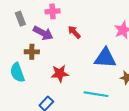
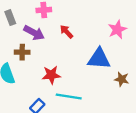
cyan line: (96, 94) -> (69, 97), moved

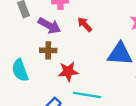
brown cross: (22, 52) -> (48, 50), moved

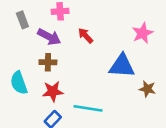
red star: (68, 71) -> (53, 91), moved

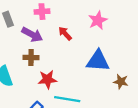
pink star: (143, 33) -> (98, 20), moved
red star: (53, 91) -> (47, 79), moved

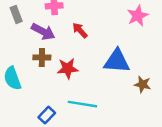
pink star: (98, 20) -> (138, 16), moved
red star: (47, 79) -> (68, 68), moved

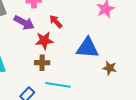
brown cross: (42, 57) -> (42, 63), moved
red star: (68, 68) -> (44, 41), moved

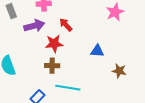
purple arrow: (24, 23) -> (34, 26), turned -42
blue triangle: (87, 48) -> (97, 51), size x0.6

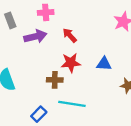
red star: (54, 44) -> (71, 63), moved

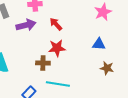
blue triangle: (104, 64) -> (99, 44), moved

